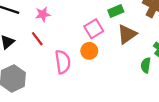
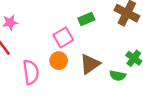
brown triangle: (127, 34) -> (90, 64), moved
green semicircle: (146, 65) -> (118, 76), turned -88

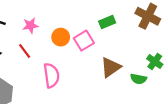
orange circle: (59, 61) -> (61, 37), moved

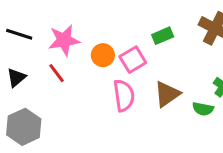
pink star: (30, 25) -> (64, 40), size x1.5
pink semicircle: (51, 75) -> (124, 95), moved

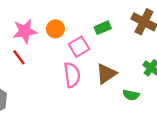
orange circle: (103, 55) -> (55, 29), moved
green semicircle: (203, 109) -> (131, 95), moved

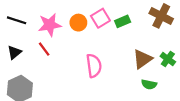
pink square: (79, 47) -> (100, 18), moved
brown triangle: (106, 74) -> (142, 59), moved

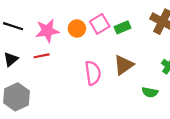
red line: (44, 49) -> (42, 56), turned -64
brown triangle: (142, 59) -> (124, 65), moved

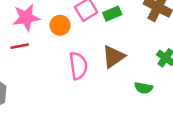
orange circle: (77, 28) -> (60, 25), moved

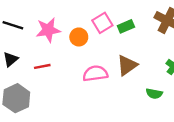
red line: (20, 46) -> (42, 66), moved
pink semicircle: (78, 66) -> (95, 74), turned -90

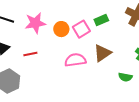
pink square: (102, 23) -> (81, 29), moved

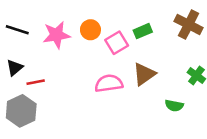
orange circle: (61, 29) -> (90, 30), moved
red line: (30, 54) -> (36, 82), moved

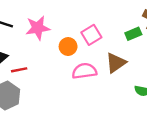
orange circle: (90, 30) -> (68, 47), moved
green rectangle: (143, 31) -> (133, 34), moved

